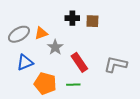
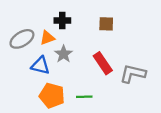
black cross: (72, 18) -> (62, 20), moved
blue triangle: (25, 62) -> (40, 66), moved, turned 36
red rectangle: (79, 62) -> (103, 63), moved

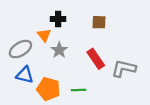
orange triangle: (47, 38) -> (44, 35), turned -48
gray ellipse: (22, 39) -> (20, 49), moved
blue triangle: (40, 66) -> (25, 75), moved

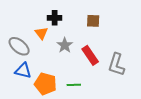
gray ellipse: (20, 49) -> (19, 46), turned 70
gray star: (59, 50) -> (65, 45), moved
gray L-shape: (124, 68) -> (116, 65), turned -85

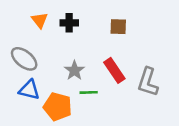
orange triangle: (41, 33) -> (40, 20), moved
gray star: (65, 45) -> (74, 70), moved
green line: (74, 85) -> (89, 92), moved

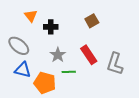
black cross: (69, 23) -> (51, 27), moved
brown square: (118, 27) -> (92, 21), turned -32

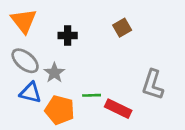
orange triangle: (31, 16) -> (24, 21), moved, size x1.5
gray star: (58, 55) -> (54, 73), moved
red rectangle: (89, 55) -> (118, 109), moved, turned -30

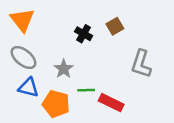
black cross: (68, 36) -> (84, 34), moved, turned 30
gray star: (54, 73) -> (64, 69), moved
gray L-shape: (153, 85) -> (141, 64), moved

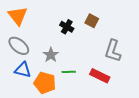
brown square: (115, 26) -> (92, 21), turned -32
red rectangle: (111, 103) -> (100, 76), moved

